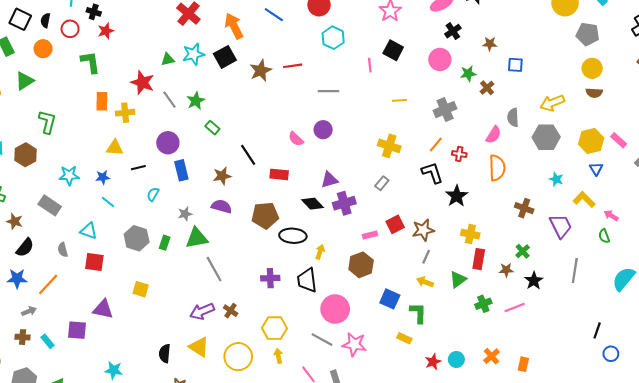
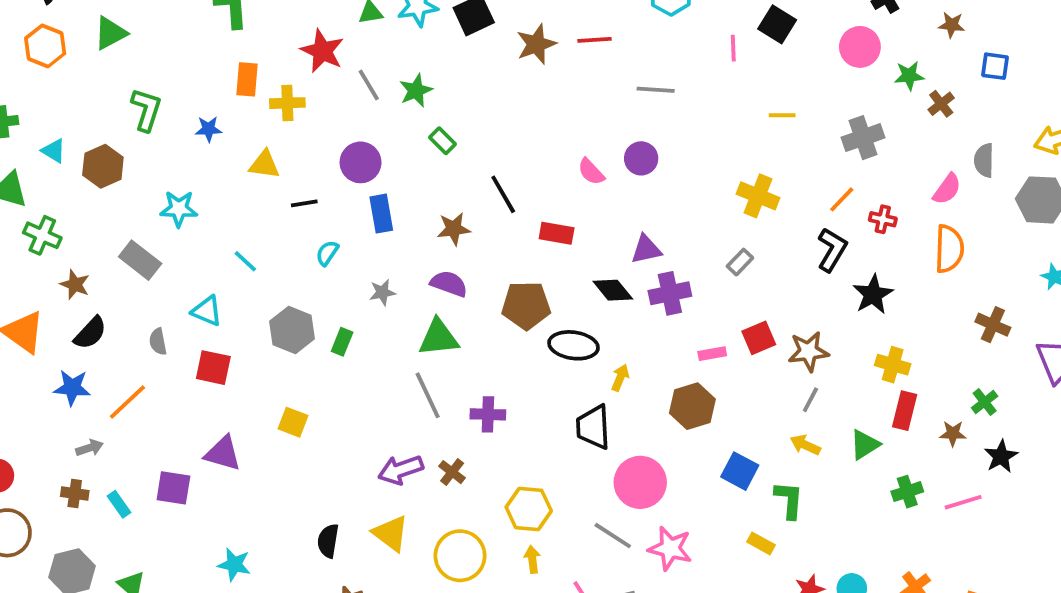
black L-shape: (432, 173) -> (832, 250), turned 45
blue star: (103, 177) -> (209, 129), moved
green triangle: (197, 238) -> (439, 338), moved
purple cross: (270, 278) -> (488, 414), moved

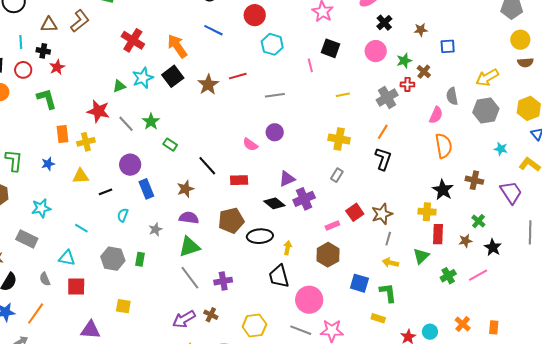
red cross: (883, 219) -> (407, 84), moved
black star: (873, 294) -> (443, 190), moved

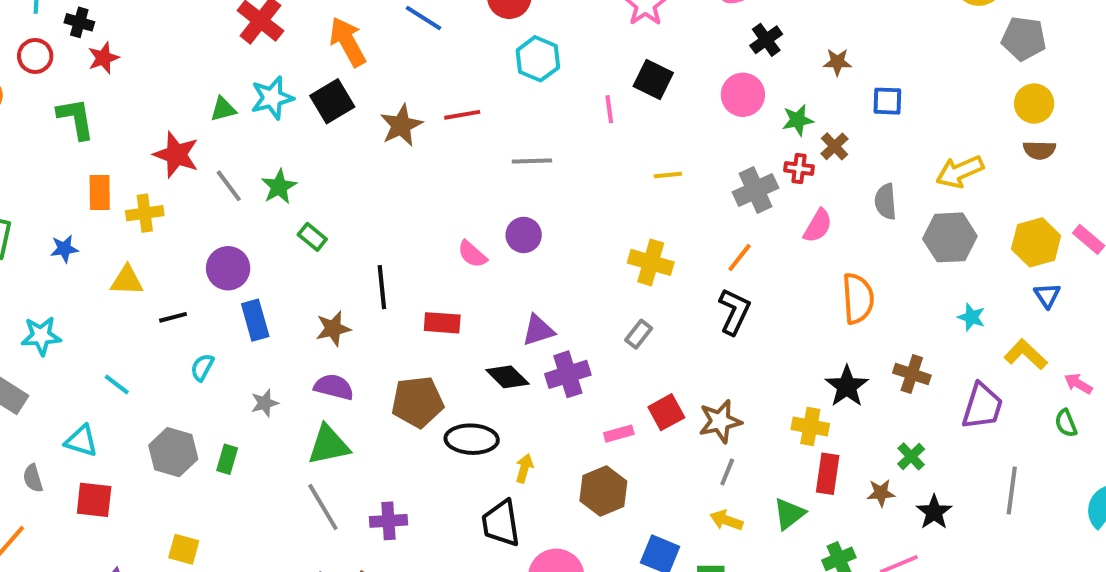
pink semicircle: (436, 115) -> (818, 226), moved
black line: (207, 166) -> (382, 287), turned 30
purple trapezoid: (511, 192) -> (982, 406), turned 45

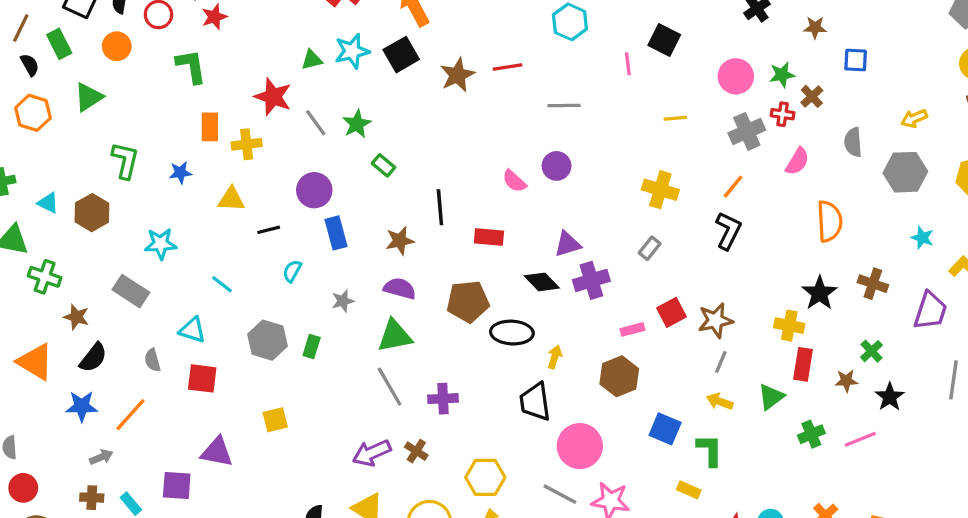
pink circle: (743, 95) -> (736, 76), moved
yellow arrow: (960, 172) -> (914, 118), size x0.7
yellow square: (184, 549) -> (275, 420), turned -30

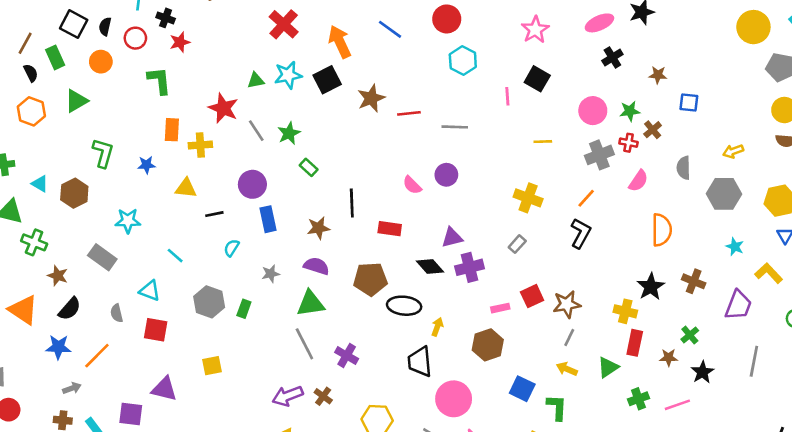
red line: (507, 67) -> (409, 113), moved
purple cross: (443, 399) -> (347, 356), turned 30

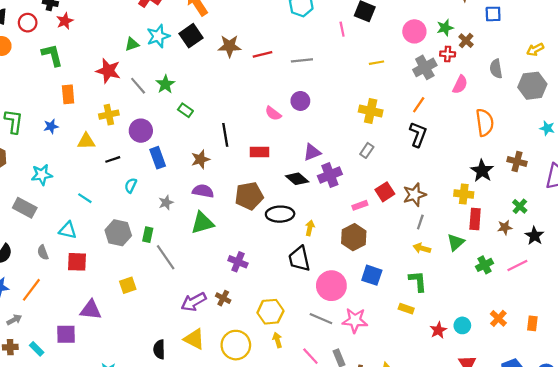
brown star: (371, 98) -> (229, 46), turned 30
yellow cross: (200, 145) -> (109, 115), moved
gray line: (304, 344) -> (166, 257), moved
blue square: (522, 389) -> (372, 275), moved

